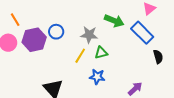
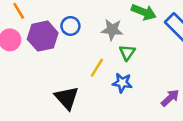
green triangle: (101, 53) -> (127, 52), turned -40
yellow line: (80, 56) -> (97, 68), moved

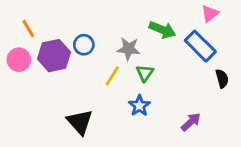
yellow line: (97, 68) -> (112, 76), moved
blue star: (122, 83) -> (139, 106), turned 30

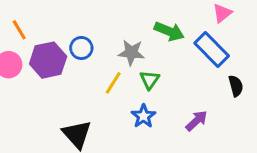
purple arrow: (191, 122) -> (196, 121), moved

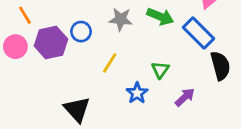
gray star: (131, 53) -> (121, 19), moved
green triangle: (150, 80) -> (160, 70), moved
black semicircle: (236, 86) -> (220, 66), size x1.5

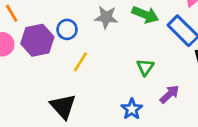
yellow line: (110, 63) -> (81, 62), moved
blue star: (137, 93) -> (132, 109), moved

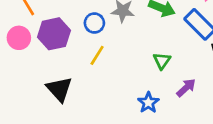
blue circle: (67, 29) -> (94, 23), moved
black triangle: (63, 106) -> (59, 89), moved

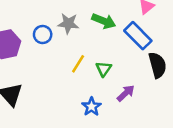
yellow line: (97, 55) -> (78, 64), moved

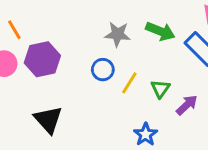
blue circle: (43, 35) -> (103, 70), moved
purple arrow: (126, 93) -> (187, 105), moved

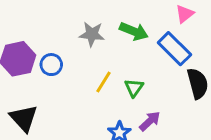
blue circle: (103, 70) -> (51, 65), moved
purple arrow: (187, 105) -> (150, 121), moved

